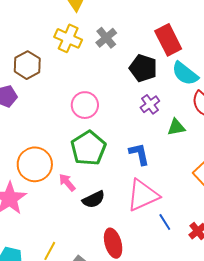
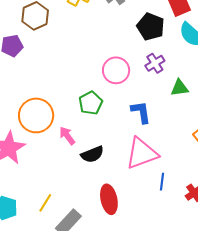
pink circle: (85, 105) -> (116, 70), moved
green pentagon: (88, 148) -> (91, 103), size x0.7
blue line: (165, 222) -> (162, 182), turned 36

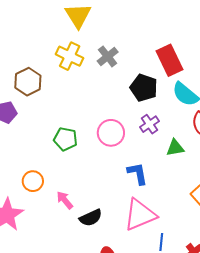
green pentagon: (91, 103) -> (65, 139), moved, turned -30
orange circle: (36, 115) -> (33, 181), size x0.6

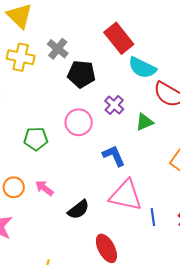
black pentagon: (144, 88) -> (81, 74), moved
pink arrow: (65, 200) -> (44, 188), moved
pink triangle: (140, 215) -> (126, 195), turned 48

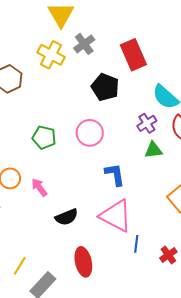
red rectangle: (119, 38) -> (133, 55), moved
gray cross: (58, 49) -> (84, 44), moved
purple cross: (114, 105) -> (147, 123), moved

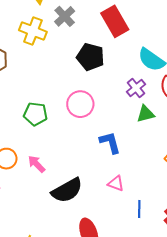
pink triangle: (116, 216) -> (116, 183), size x0.5
black semicircle: (67, 217) -> (67, 190), size x1.4

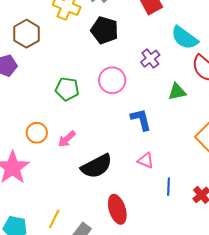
black pentagon: (90, 57) -> (105, 30), moved
purple cross: (136, 88) -> (150, 59), moved
pink arrow: (36, 164) -> (67, 139), turned -90

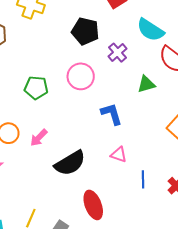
black pentagon: (105, 30) -> (85, 31), moved

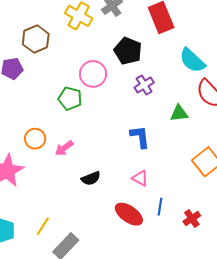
purple cross: (118, 53) -> (144, 85), moved
pink circle: (81, 76) -> (93, 74), moved
black semicircle: (70, 163) -> (91, 178), size x0.6
red ellipse: (93, 205) -> (129, 214), moved, turned -44

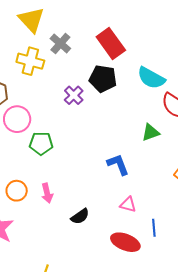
black pentagon: (128, 51) -> (103, 79), moved
pink circle: (93, 74) -> (17, 119), moved
purple cross: (144, 85) -> (74, 95), moved
pink arrow: (64, 148) -> (47, 193), turned -54

